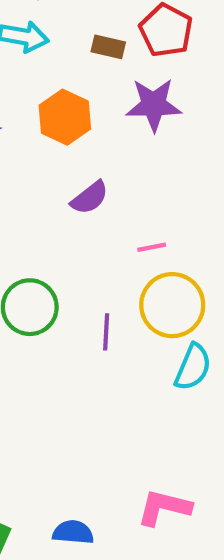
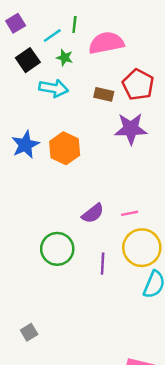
orange hexagon: (65, 117) -> (65, 148), moved
purple semicircle: (90, 198) -> (93, 213), moved

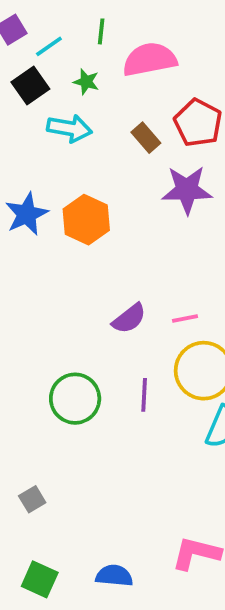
cyan line: (52, 36) -> (49, 46), moved
brown rectangle: (104, 94) -> (146, 138), turned 36
green circle: (57, 249) -> (75, 399), moved

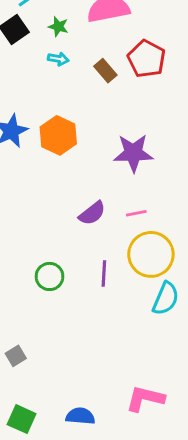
cyan arrow: (69, 128) -> (58, 59), moved, size x0.6
purple star: (187, 190) -> (133, 153), moved
green circle: (75, 399) -> (50, 276), size x0.7

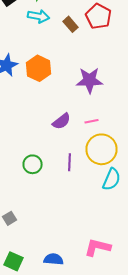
cyan arrow: (58, 59) -> (38, 16), size x1.5

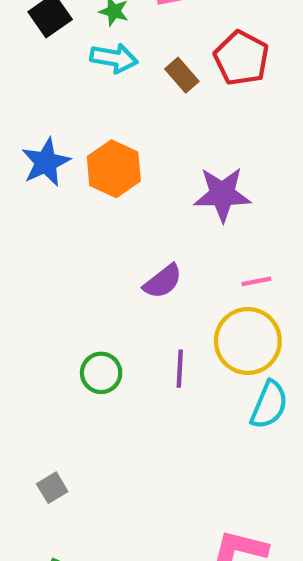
pink line: (92, 121) -> (256, 281), moved

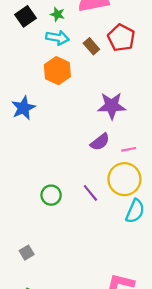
blue star: (46, 162) -> (23, 108), moved
orange hexagon: (114, 169) -> (57, 71), moved
purple semicircle: (163, 281) -> (100, 142), moved
purple line: (180, 369) -> (90, 193), turned -42

